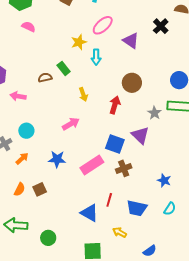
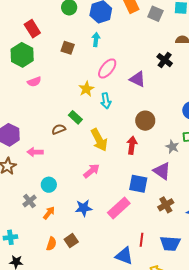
pink semicircle: (29, 27) -> (34, 82), turned 144
yellow arrow: (83, 94) -> (99, 140), size x1.6
brown cross: (124, 168) -> (166, 205), moved

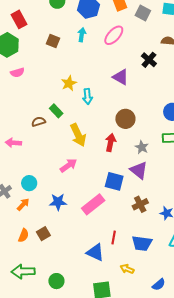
pink ellipse: (107, 68) -> (114, 35), moved
gray star: (172, 147) -> (142, 147), moved
cyan circle: (49, 185) -> (29, 183), moved

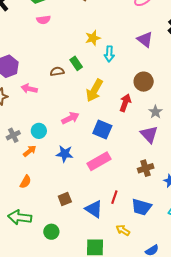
yellow arrow: (78, 135) -> (94, 90), turned 45
pink arrow: (68, 165) -> (70, 118), moved
blue square: (114, 181) -> (102, 129), moved
brown square: (43, 234) -> (65, 199), moved

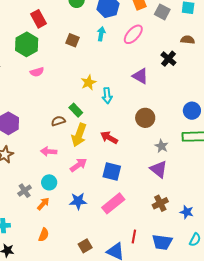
pink arrow: (29, 89) -> (49, 151), moved
yellow arrow: (94, 90) -> (79, 135), moved
red arrow: (125, 103) -> (109, 138), moved, turned -72

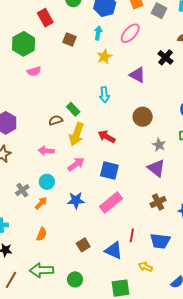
red rectangle: (38, 19) -> (45, 18), moved
yellow star: (89, 82) -> (104, 57), moved

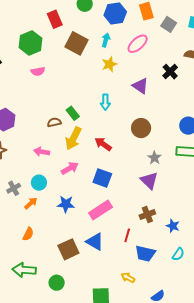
brown square: (69, 39) -> (77, 43), size x1.6
red line: (132, 235) -> (127, 235), moved
brown square: (83, 245) -> (68, 249), size x1.5
blue triangle: (114, 250) -> (95, 242), moved

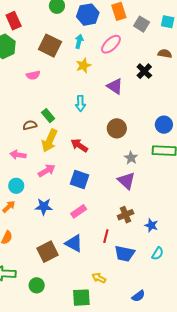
red rectangle: (55, 19) -> (14, 21), moved
pink semicircle: (38, 71) -> (33, 75), moved
pink rectangle: (101, 210) -> (79, 211), size x0.7
yellow arrow: (128, 278) -> (99, 278), moved

